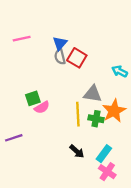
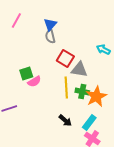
pink line: (22, 39) -> (16, 20), turned -49
red square: (77, 58) -> (65, 58), moved
orange star: (114, 111) -> (96, 96), moved

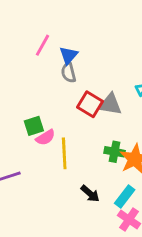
pink line: (16, 20) -> (43, 45), moved
gray triangle: (79, 69) -> (110, 104), moved
yellow line: (66, 87) -> (64, 153), moved

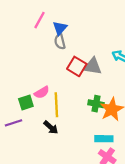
green square: (34, 126) -> (26, 103), moved
black arrow: (90, 194) -> (51, 127), moved
cyan rectangle: (125, 196) -> (104, 139), turned 54

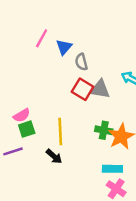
gray semicircle: (60, 42) -> (81, 62), moved
pink semicircle: (42, 92) -> (22, 115), moved

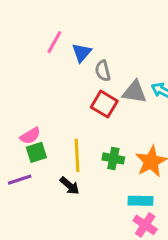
gray triangle: (100, 89) -> (135, 92), moved
green cross: (104, 130) -> (113, 158), moved

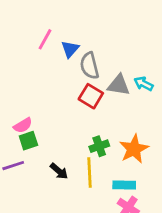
gray semicircle: (103, 71) -> (89, 66), size x1.4
yellow line: (77, 155) -> (89, 173), moved
green cross: (113, 158) -> (99, 146), turned -30

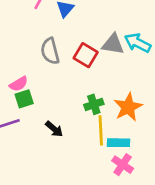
gray semicircle: (89, 66) -> (50, 51), moved
cyan arrow: (144, 84) -> (138, 43), size x1.4
yellow line: (89, 173) -> (101, 130), moved

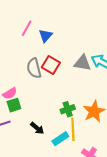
red square: (86, 55) -> (51, 65), moved
cyan rectangle: (118, 143) -> (60, 139), moved, turned -35

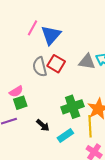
blue triangle: (46, 36) -> (51, 35), size x1.5
green cross: (68, 109) -> (73, 107), size x1.5
yellow line: (73, 129) -> (90, 126), moved

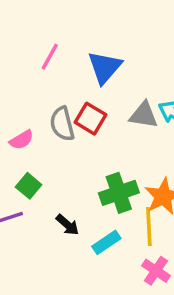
blue triangle: (51, 35) -> (105, 67), moved
pink semicircle: (16, 91) -> (21, 140), moved
green square: (20, 103) -> (29, 186), turned -32

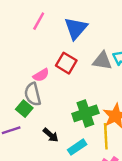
gray semicircle: (62, 124) -> (33, 94), moved
pink semicircle: (21, 140) -> (41, 75), moved

